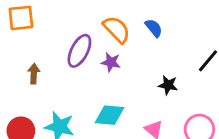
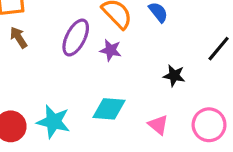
brown arrow: (34, 74) -> (19, 37), moved, turned -36

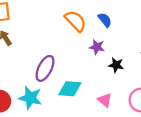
purple ellipse: (76, 37) -> (45, 68), moved
purple star: (111, 50) -> (97, 47), moved

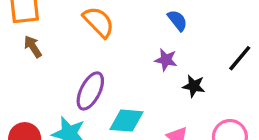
orange semicircle: (75, 21) -> (99, 22), moved

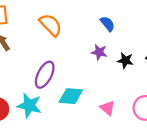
black star: (194, 86) -> (125, 60), moved

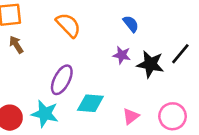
black star: (125, 60) -> (150, 64), size x1.5
pink triangle: (108, 108) -> (131, 116), turned 42

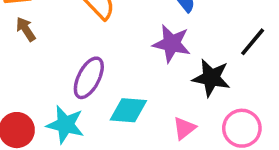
purple star: (122, 55) -> (172, 44), size x1.5
black star: (150, 64) -> (211, 78), moved

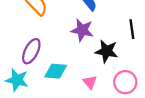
black line: (253, 42) -> (132, 29), turned -48
pink triangle: (184, 128) -> (90, 82), turned -32

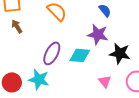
cyan diamond: (56, 71) -> (80, 55), moved

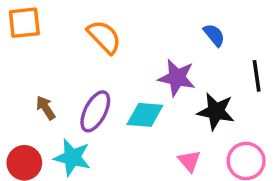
blue semicircle: (105, 10) -> (214, 35), moved
brown arrow: (17, 26) -> (46, 108), moved

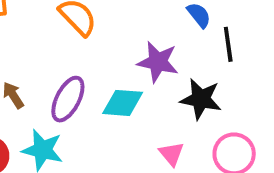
black line: (257, 76) -> (228, 44), moved

